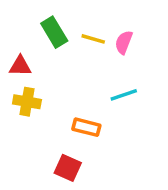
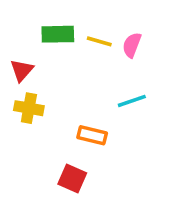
green rectangle: (54, 32) -> (58, 34), turned -60
red triangle: (20, 66) -> (22, 70), turned -50

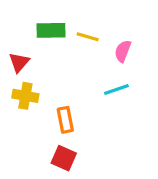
pink semicircle: (132, 45) -> (123, 51), moved
orange rectangle: (92, 135) -> (65, 120), moved, turned 65

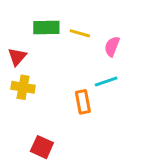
orange rectangle: (65, 120) -> (83, 102), moved
red square: (64, 158) -> (42, 147), moved

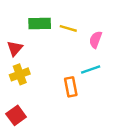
yellow cross: (23, 87) -> (20, 74), turned -30
red square: (42, 147) -> (16, 115), moved, turned 30

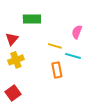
yellow line: (68, 28) -> (55, 46), moved
cyan line: (91, 69) -> (73, 56), turned 35

